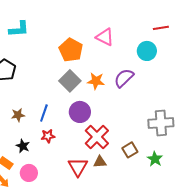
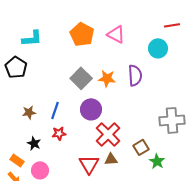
cyan L-shape: (19, 29) -> (32, 38), moved
orange pentagon: (71, 50) -> (82, 34), moved
purple semicircle: (124, 78) -> (135, 75), turned 130
green star: (155, 159) -> (157, 161), moved

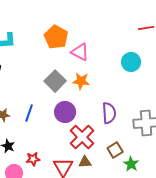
pink triangle: (116, 34) -> (80, 52), moved
cyan circle: (158, 48) -> (131, 62), moved
purple semicircle: (135, 75) -> (109, 113), moved
red star: (59, 133) -> (33, 159), moved

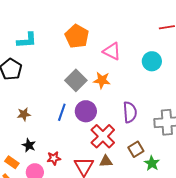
pink triangle: (80, 52) -> (112, 51), moved
blue line: (29, 113) -> (62, 112), moved

